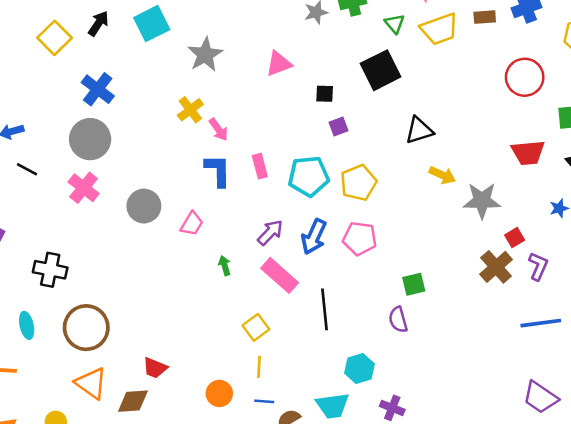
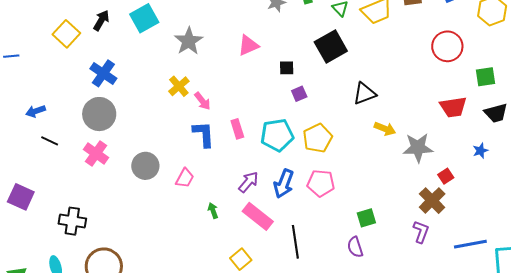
purple L-shape: (538, 266) -> (421, 232), moved

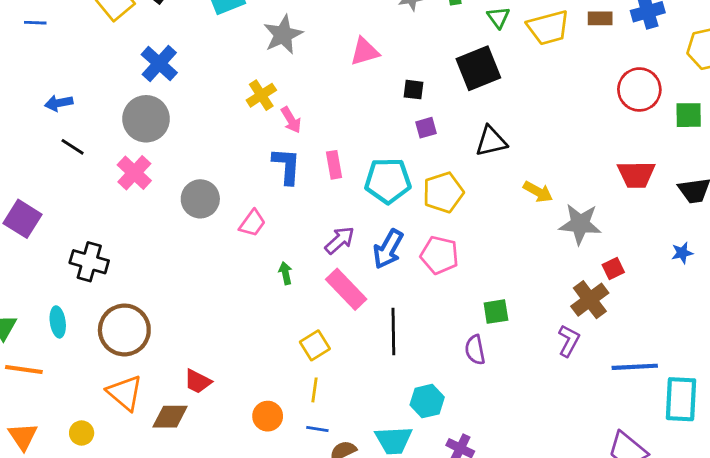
green square: (485, 77) -> (689, 115), moved
black triangle: (364, 93) -> (491, 141), moved
blue star: (480, 151) -> (682, 253), moved

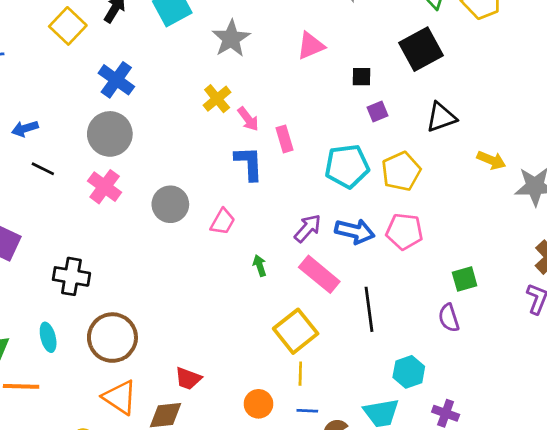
pink rectangle: (334, 165) -> (285, 139), moved
blue arrow: (388, 249) -> (355, 231), turned -99
yellow square: (315, 345) -> (296, 331), size x1.5

